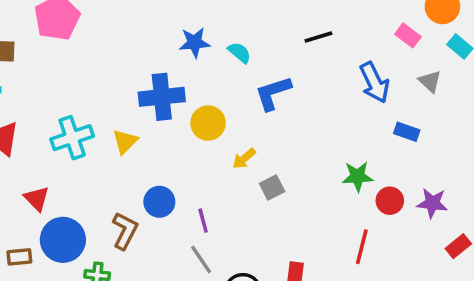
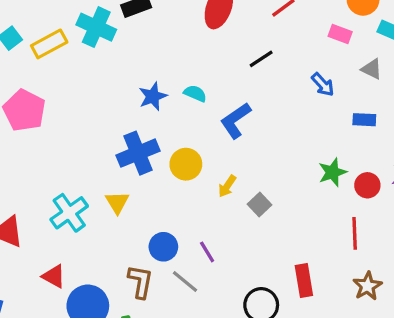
blue arrow: (374, 82) -> (323, 84), size x0.7
gray line: (201, 260) -> (185, 282), moved

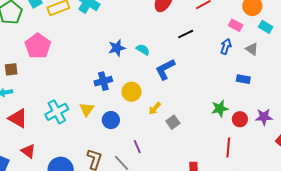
blue arrow: (323, 84) -> (226, 46), moved, turned -126
blue cross: (138, 153) -> (103, 81), size x0.7
blue circle: (163, 247) -> (111, 120), moved
red triangle: (54, 276) -> (28, 151), moved

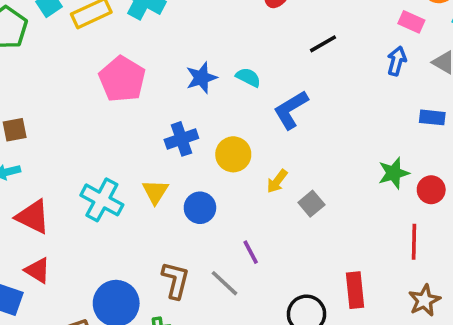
pink pentagon: (38, 46) -> (122, 79), moved
cyan cross: (57, 112) -> (102, 200), turned -30
red triangle: (28, 151) -> (38, 270), moved

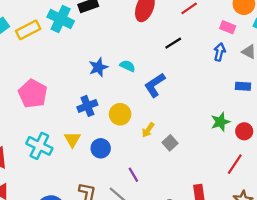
pink pentagon: (122, 79) -> (33, 94), moved
red line: (414, 242) -> (235, 164), turned 35

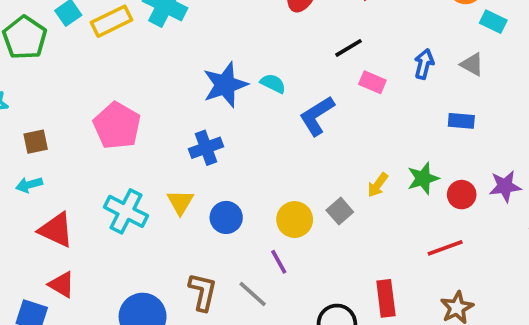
pink rectangle: (228, 27) -> (372, 82), moved
blue star: (98, 67) -> (225, 85), size x1.4
yellow circle: (120, 114) -> (295, 220), moved
yellow arrow: (148, 130) -> (378, 185), moved
red line: (235, 164) -> (445, 248), turned 35

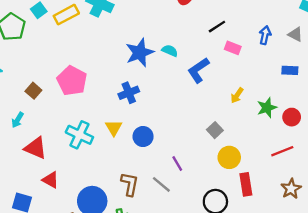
brown square: (36, 142) -> (33, 91), moved, turned -35
cyan arrow: (29, 185) -> (18, 120), turned -42
yellow arrow: (378, 185) -> (237, 95), moved
yellow circle: (295, 220) -> (229, 157), moved
red triangle: (62, 285) -> (51, 180), moved

